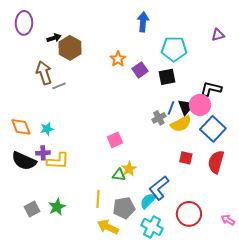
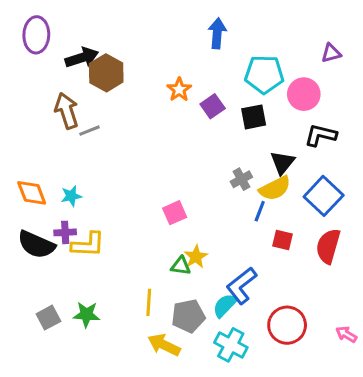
black arrow: (54, 38) -> (82, 58), size x1.5
pink circle: (200, 105) -> (304, 94), moved
blue line: (171, 108) -> (260, 211), moved
green star: (57, 207) -> (86, 315), turned 30

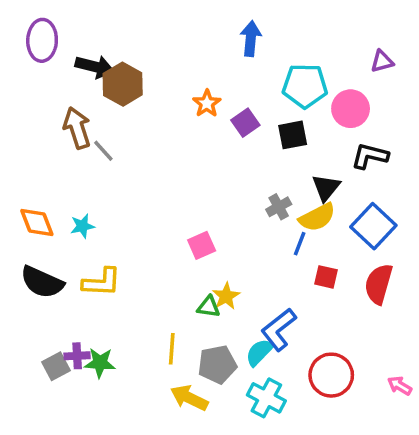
black arrow: (82, 58) -> (95, 67), turned 32
gray line: (89, 131) -> (103, 151), turned 70
purple cross: (65, 232) -> (77, 356), moved

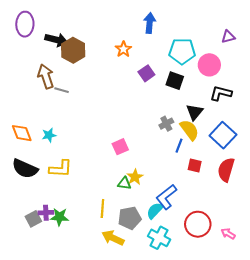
orange star: (207, 103) -> (123, 49), moved
black square: (293, 135) -> (175, 81), turned 30
gray line: (103, 151) -> (62, 90), turned -32
yellow semicircle: (317, 217) -> (189, 130), turned -100
pink arrow: (400, 386) -> (228, 234), moved

